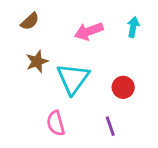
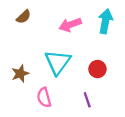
cyan arrow: (133, 27) -> (105, 21), size x1.5
brown star: (37, 61) -> (20, 74), moved

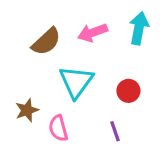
brown semicircle: (24, 17) -> (46, 42), moved, size x1.5
brown star: (20, 74) -> (27, 110), moved

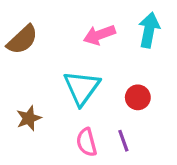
brown semicircle: (46, 42) -> (22, 40), moved
pink semicircle: (58, 128) -> (87, 142), moved

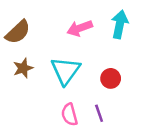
brown star: (29, 118) -> (23, 68), moved

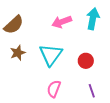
purple line: (99, 113) -> (92, 91), moved
pink semicircle: (69, 115) -> (54, 89), turned 36

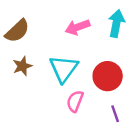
red circle: (86, 61) -> (108, 76), size x1.5
pink semicircle: (54, 89) -> (75, 101), moved

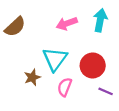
brown star: (22, 66) -> (32, 77), moved
purple line: (115, 114) -> (106, 91), moved, turned -48

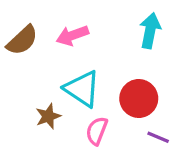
pink arrow: (67, 23) -> (72, 35), moved
cyan triangle: (55, 59) -> (82, 89), turned -32

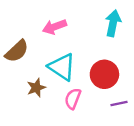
brown semicircle: (22, 40) -> (17, 51), moved
purple line: (158, 137) -> (119, 104), turned -35

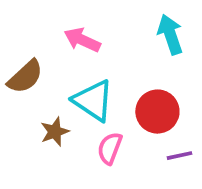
cyan arrow: (113, 23) -> (170, 34), turned -30
pink arrow: (55, 27) -> (82, 40), turned 45

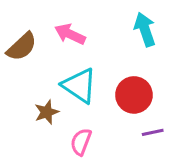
brown semicircle: (25, 77) -> (22, 47), moved
pink semicircle: (110, 148) -> (81, 142), moved

